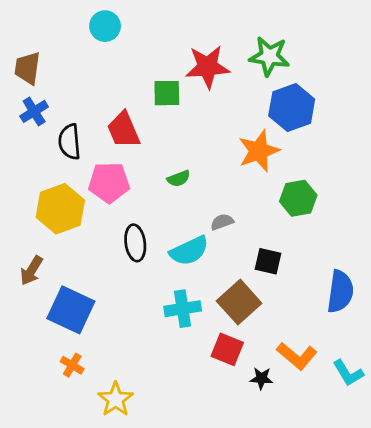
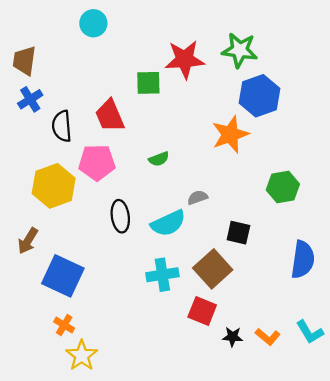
green hexagon: (298, 198) -> (283, 187), moved
orange L-shape: (297, 356) -> (268, 337), moved, size x0.7
yellow star: (116, 399) -> (82, 355), moved

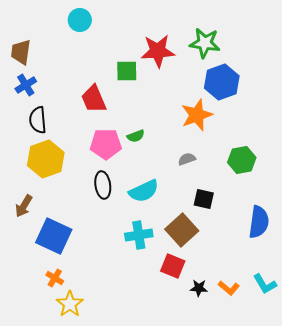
black semicircle: (62, 126) -> (38, 120), moved
pink pentagon: (97, 162) -> (106, 144), moved
gray semicircle: (197, 198) -> (187, 159), moved

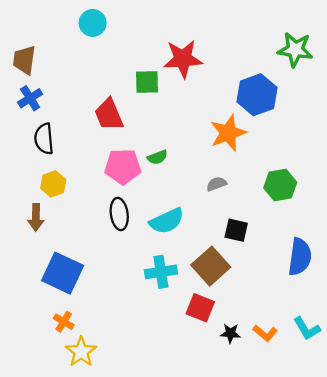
green star: (205, 43) -> (295, 50), moved
yellow hexagon: (46, 159) -> (53, 184), size x0.6
brown arrow: (24, 206) -> (36, 217), moved, turned -30

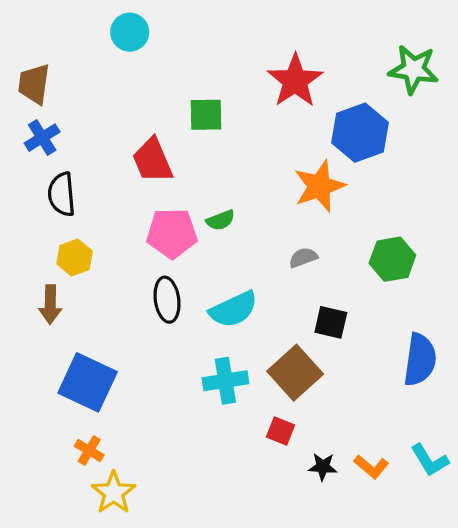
red star: (183, 59) -> (295, 81), moved, turned -30
red square: (200, 308) -> (281, 431), size x0.7

